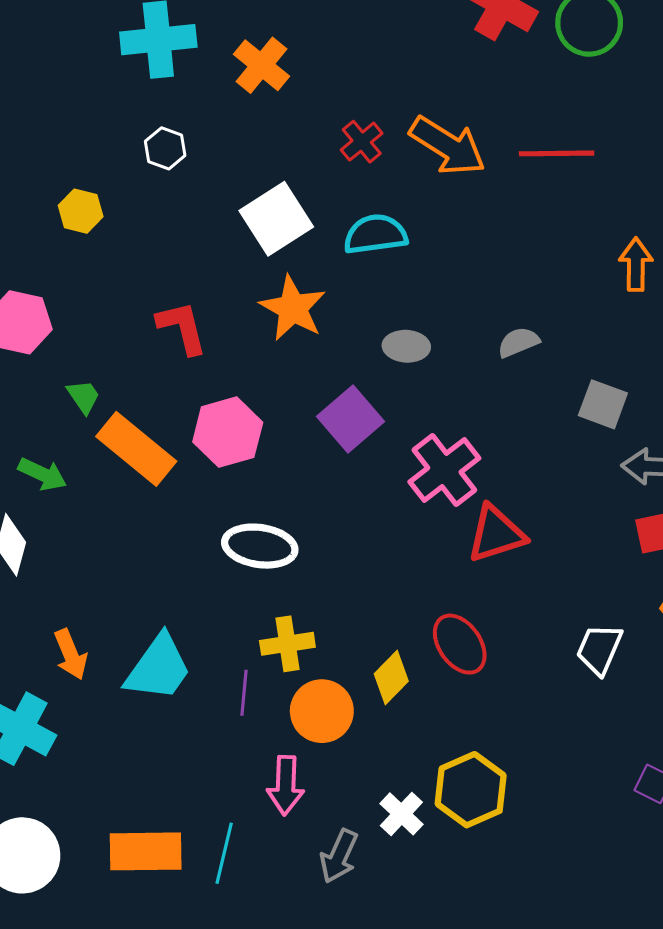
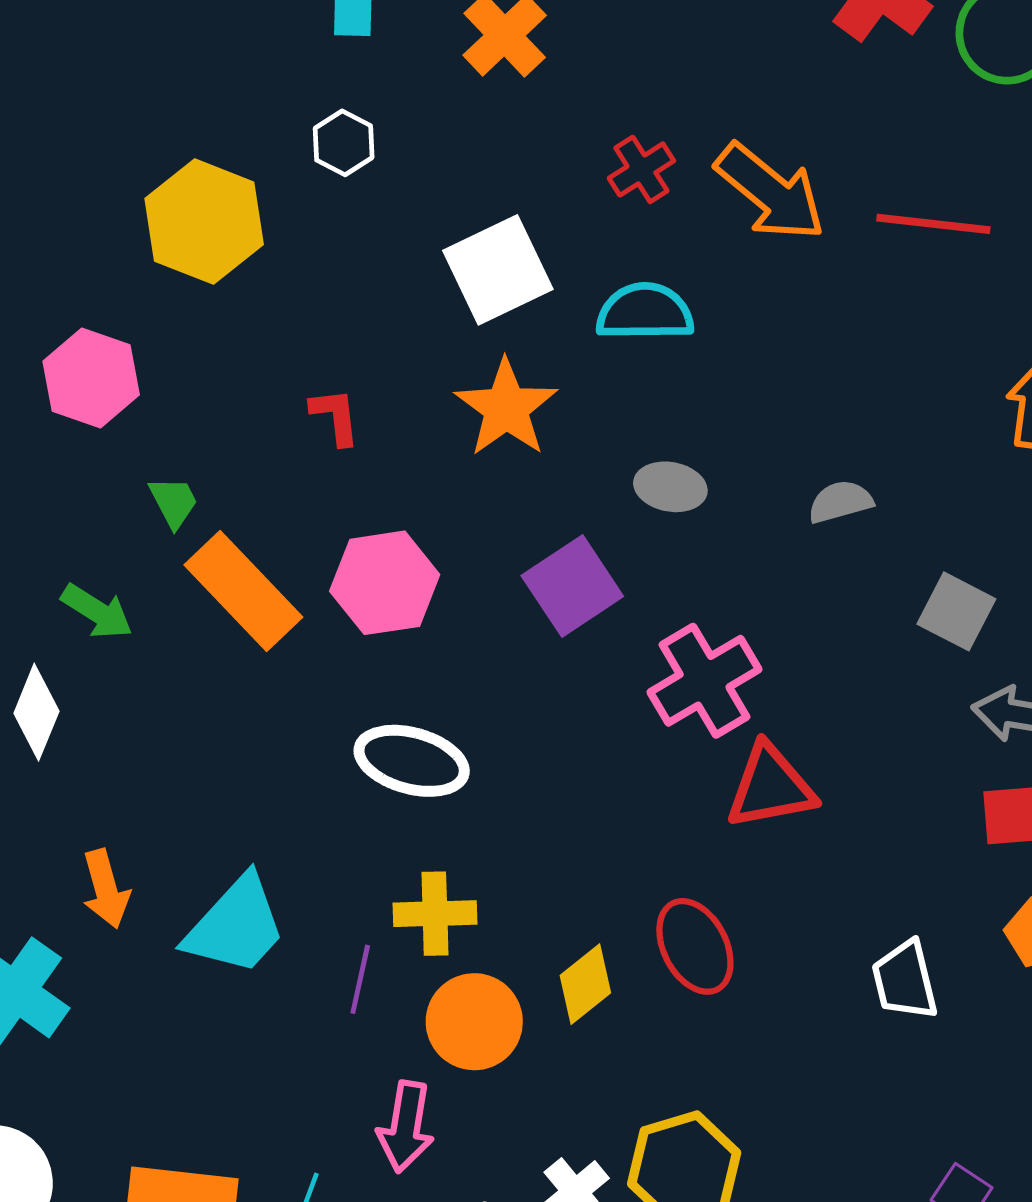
yellow hexagon: (81, 211) -> (204, 222), size x1.8
red L-shape: (182, 328) -> (335, 416), size x0.7
white trapezoid: (599, 649) -> (905, 980), turned -44

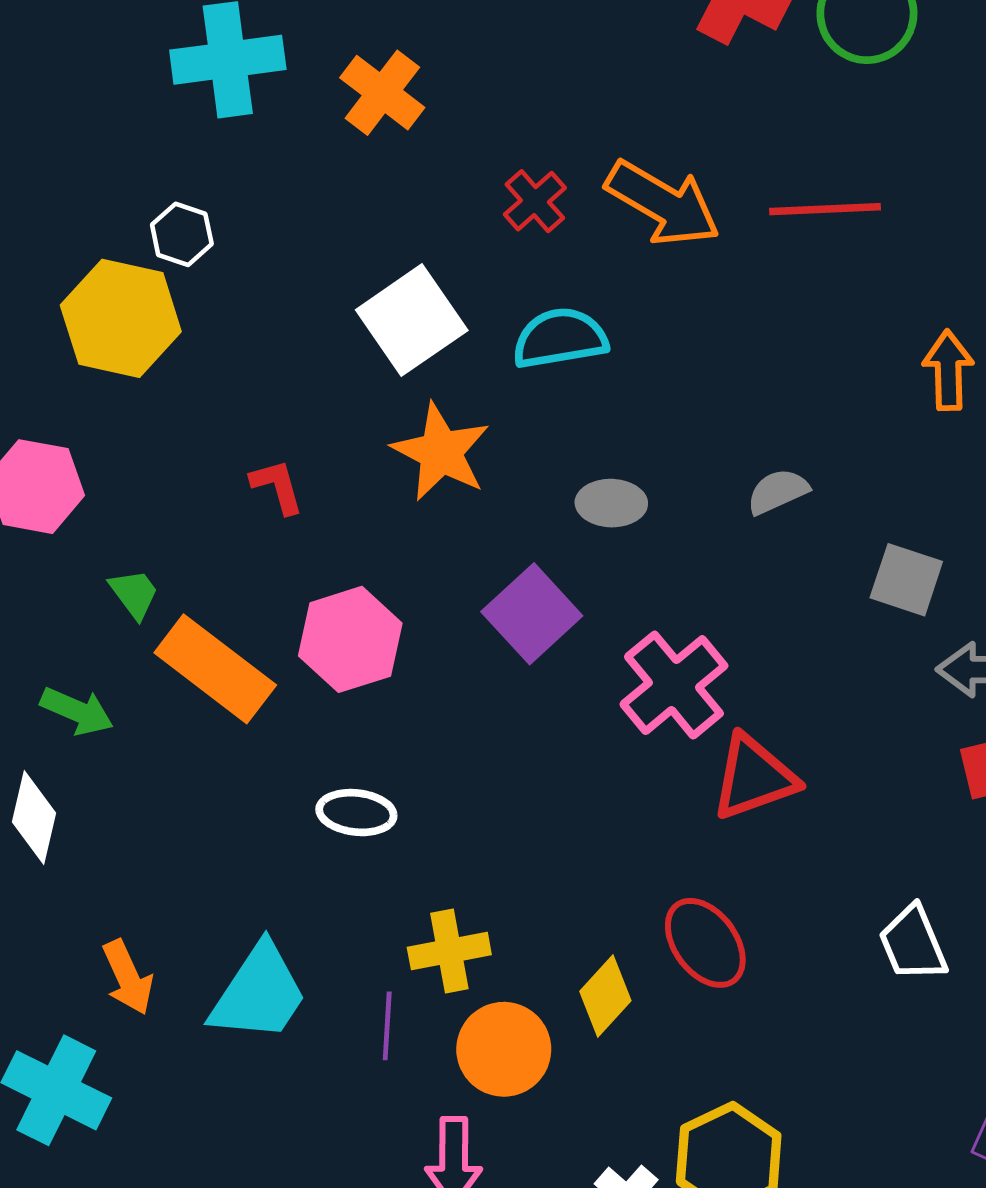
white hexagon: (344, 143) -> (182, 234), moved
white ellipse: (412, 761) -> (356, 813), moved, size x0.7

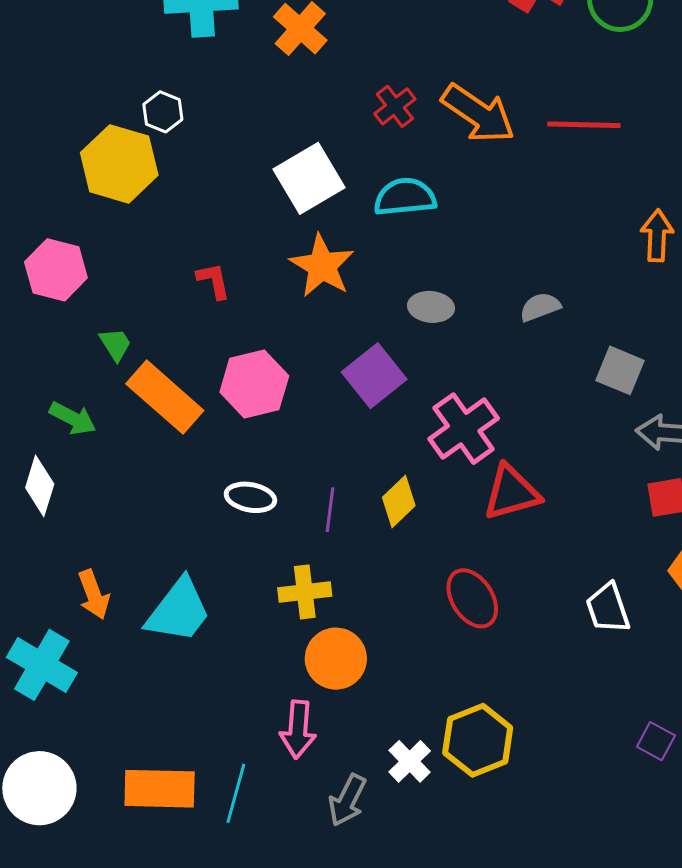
yellow diamond: (605, 996) -> (399, 502), moved
purple line: (387, 1026) -> (330, 510), moved

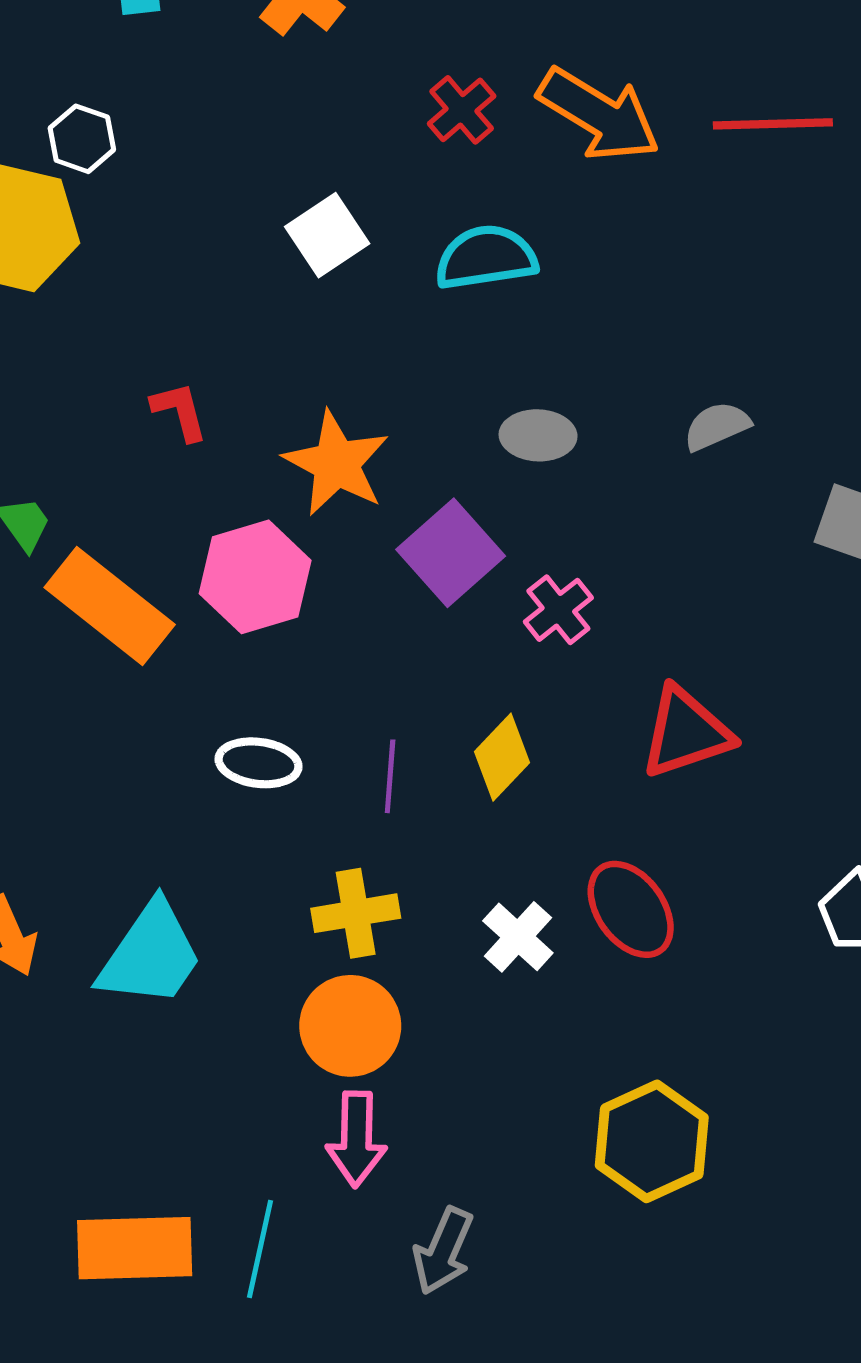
white square: (309, 178) -> (327, 235), size x0.7
orange star: (322, 266) -> (336, 463), moved
pink cross: (464, 429) -> (558, 610), moved, size x0.6
orange circle: (336, 659) -> (350, 1026), moved
white cross: (410, 761) -> (518, 937), moved

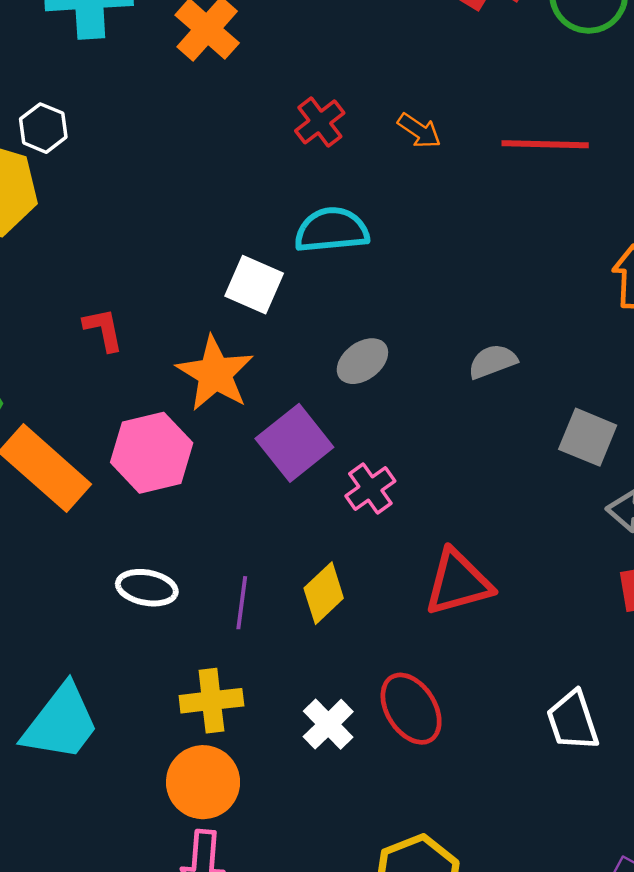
orange arrow: (599, 115) -> (419, 131), size x0.5
white square: (327, 235) -> (254, 285), moved, turned -36
gray ellipse: (538, 435) -> (362, 361), turned -42

